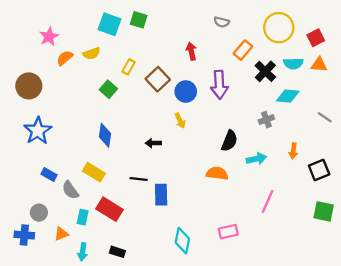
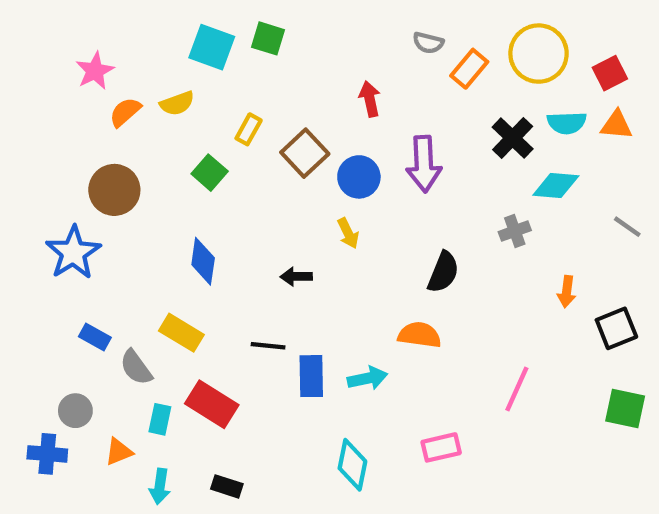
orange rectangle: (243, 50) -> (469, 69), moved
brown circle: (29, 86) -> (114, 190), moved
cyan arrow: (256, 159) -> (368, 378), moved

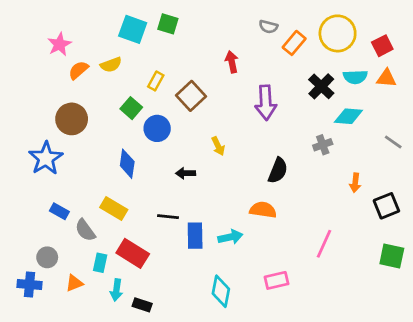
blue circle: (359, 177) -> (157, 128), moved
cyan arrow: (160, 486) -> (116, 290), moved

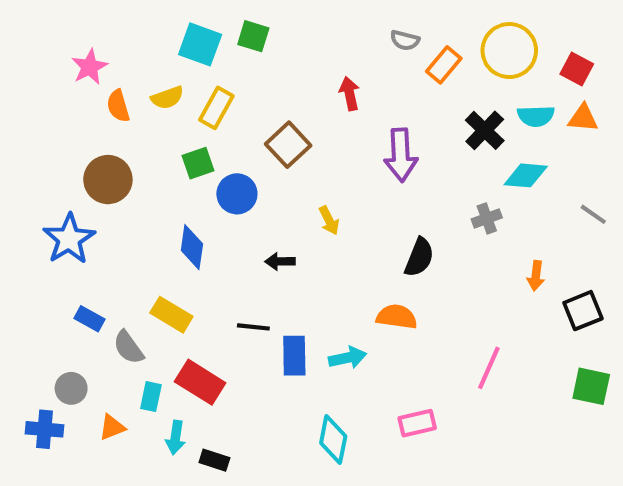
red square: (382, 46) -> (577, 69), turned -35
orange semicircle: (78, 70) -> (118, 106), turned -65
yellow rectangle: (156, 81) -> (216, 108), moved, size x1.4
green square: (131, 108) -> (198, 163), turned 30

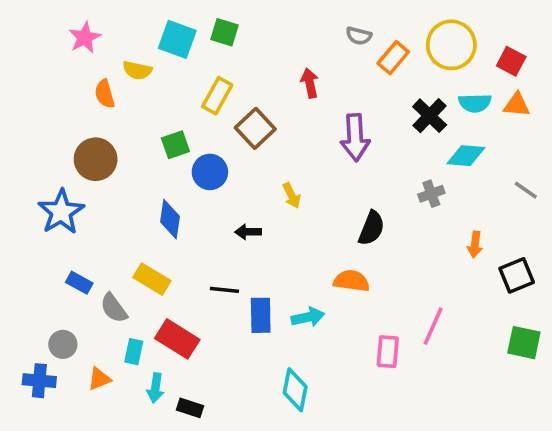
pink star: (90, 67) -> (85, 38), moved
yellow semicircle: (167, 98) -> (137, 70), moved, turned 32
yellow rectangle: (216, 108) -> (217, 96), moved
pink rectangle: (417, 423) -> (388, 352), moved, turned -72

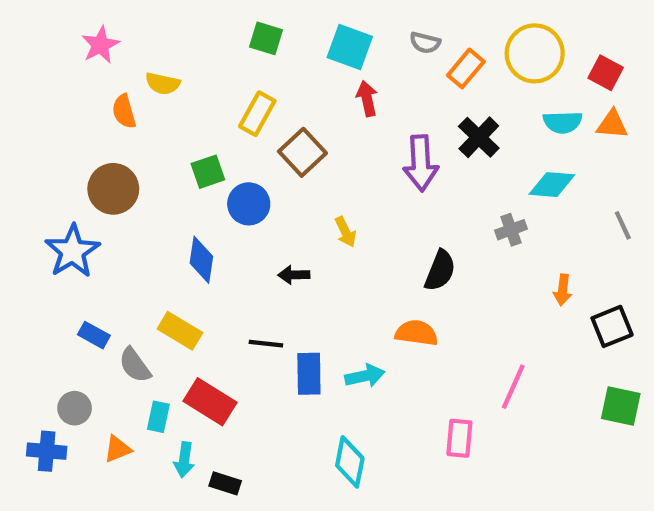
cyan square: (177, 39) -> (350, 47), moved
black cross: (430, 116) -> (479, 137), moved
gray line: (526, 190) -> (623, 225), turned 30
pink rectangle: (388, 352) -> (459, 438), moved

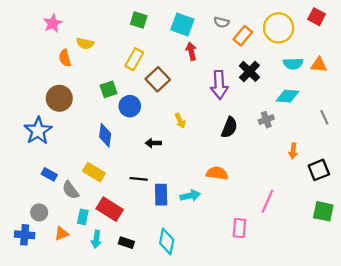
red square: (606, 73) -> (317, 17), moved
black semicircle: (440, 271) -> (229, 127), moved
cyan diamond: (350, 462) -> (167, 242), moved
black rectangle: (225, 483) -> (126, 243), moved

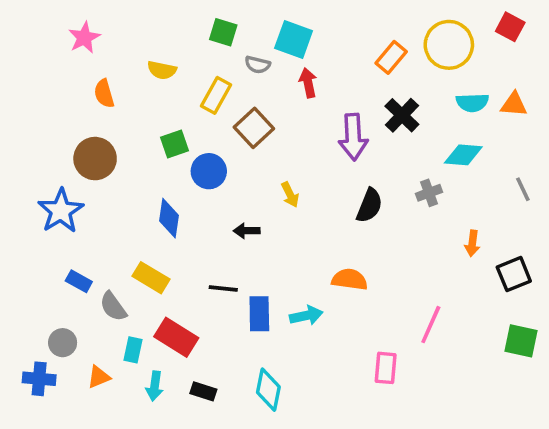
gray semicircle: (222, 22) -> (258, 65), moved
yellow semicircle: (85, 44) -> (162, 70), moved

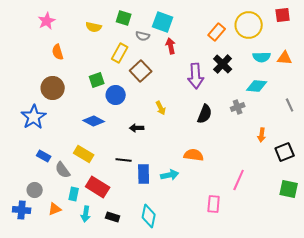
red square: (510, 27) -> (283, 15), turned -35
yellow semicircle: (162, 70) -> (94, 27), moved
blue diamond: (169, 218) -> (94, 121), turned -70

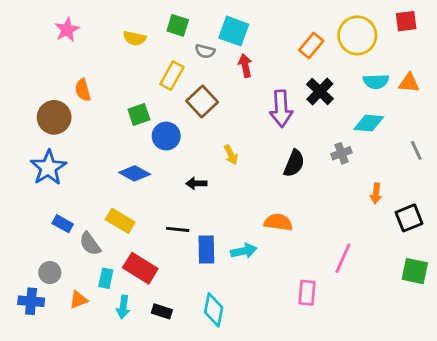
orange semicircle: (58, 52) -> (83, 90), moved
brown circle: (53, 88) -> (54, 117), moved

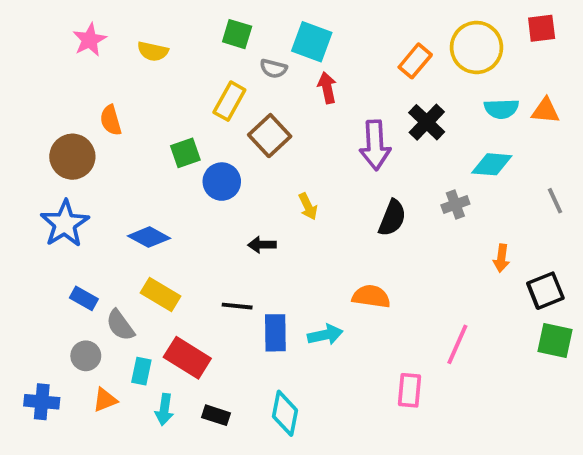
yellow semicircle: (135, 38) -> (153, 51), moved
blue diamond: (135, 173) -> (149, 237), moved
green square: (415, 271) -> (555, 340), moved
gray circle: (50, 273) -> (86, 356), moved

